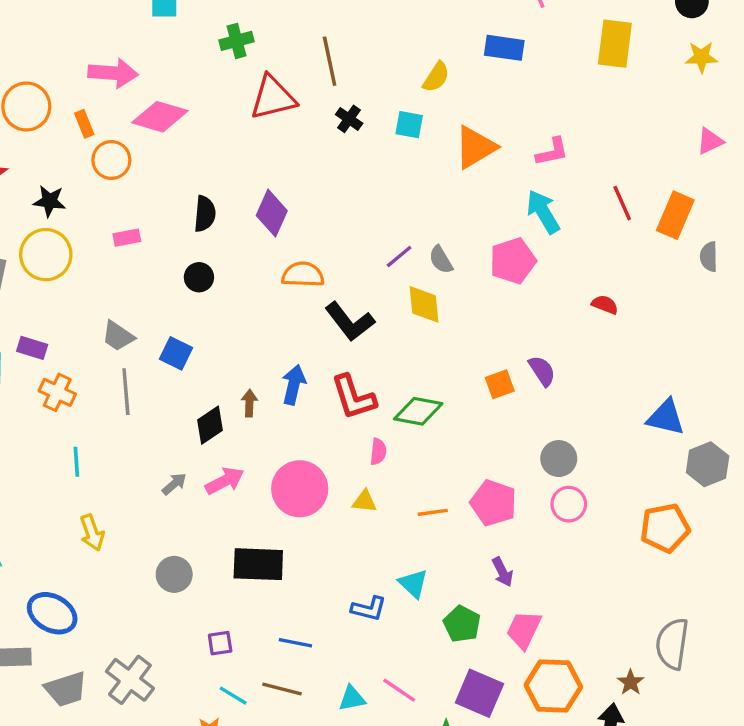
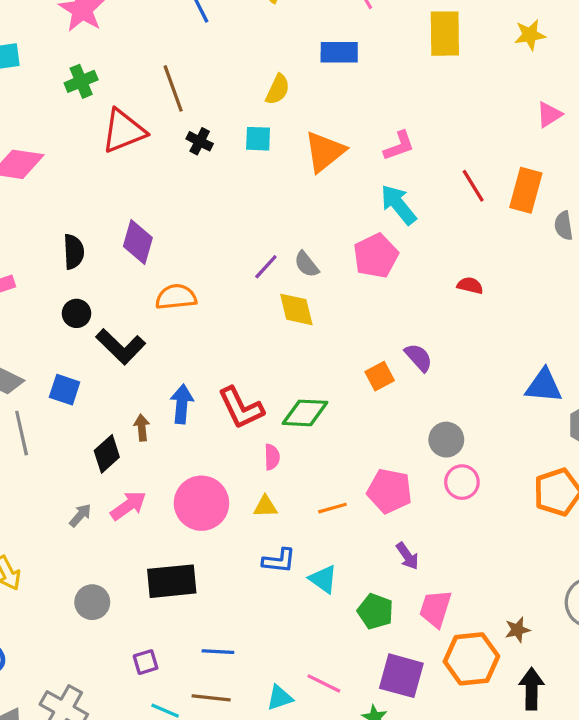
black L-shape: (350, 322) -> (121, 347), moved
blue L-shape: (369, 609) -> (279, 561), moved
brown star: (631, 682) -> (517, 630), moved, turned 30

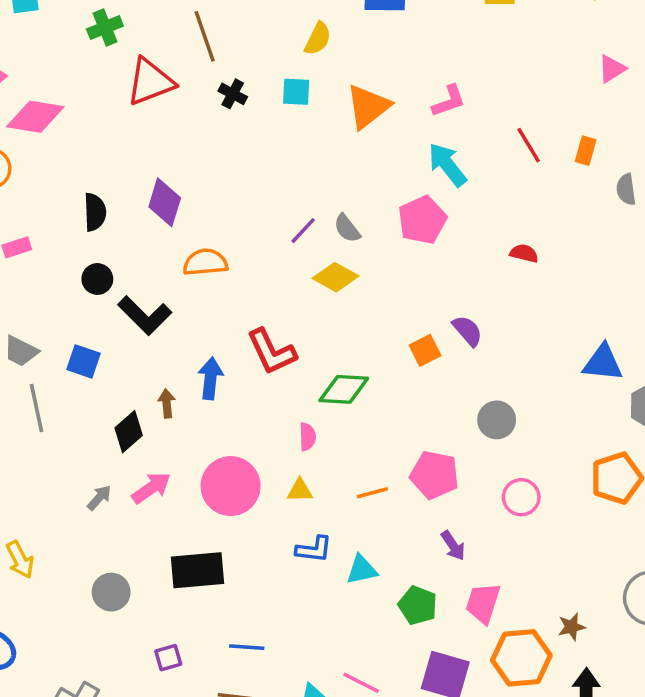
orange rectangle: (526, 190) -> (586, 151), size x0.6
yellow diamond: (296, 309) -> (336, 277), turned -48
red L-shape: (241, 408) -> (272, 352), moved
pink circle: (462, 482) -> (521, 497), moved
cyan triangle: (323, 579) -> (362, 570), turned -48

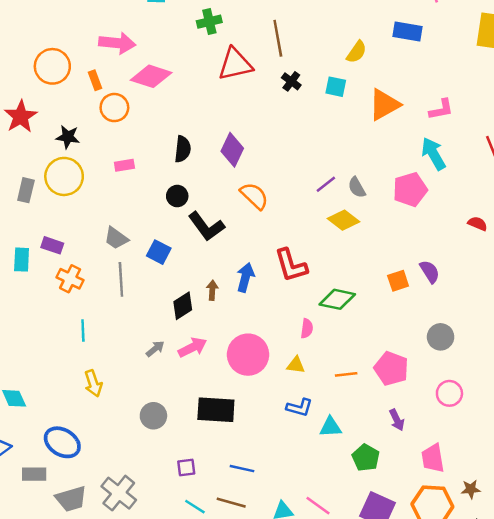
orange semicircle: (205, 262) -> (254, 196), turned 40
pink trapezoid: (483, 603) -> (433, 458), moved, turned -36

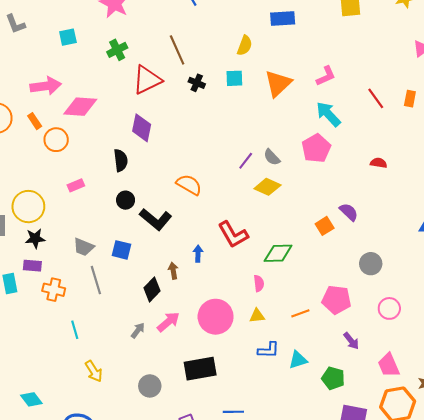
black star: (68, 137) -> (35, 238), moved
purple diamond: (232, 150) -> (142, 128), moved
blue arrow: (245, 277) -> (198, 254), size x0.7

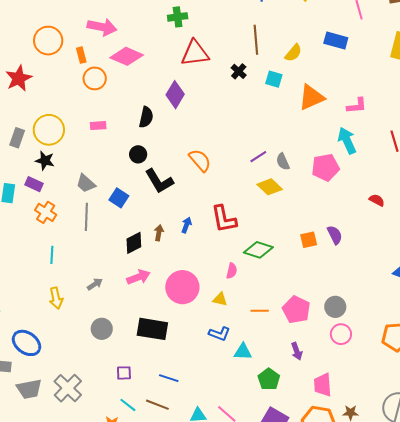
brown line: (177, 50) -> (256, 40), moved
gray circle: (371, 264) -> (335, 307), moved
gray arrow: (138, 330) -> (95, 284), moved

